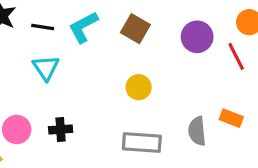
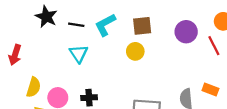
brown square: (135, 29) -> (142, 26), turned -36
yellow circle: (139, 87) -> (135, 51), moved

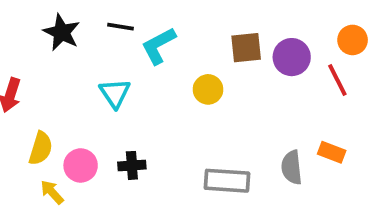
black line: (76, 25) -> (121, 27), moved
brown square: (142, 26) -> (246, 48), moved

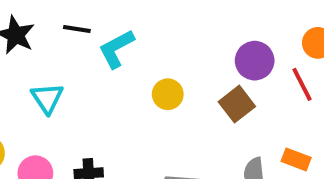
brown square: (246, 48) -> (237, 104), moved, turned -32
cyan triangle: (115, 93) -> (47, 98), moved

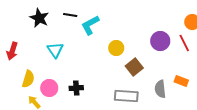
purple circle: (255, 61) -> (160, 41), moved
brown square: (237, 104) -> (134, 67), moved

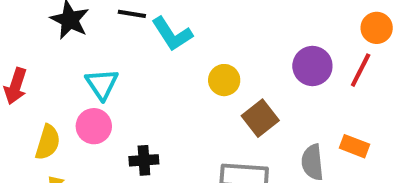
cyan L-shape: (90, 25) -> (172, 34), turned -95
red line: (184, 43) -> (361, 70), turned 54
pink circle: (49, 88) -> (94, 126), moved

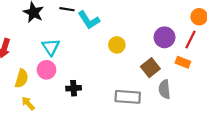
brown square: (260, 118) -> (150, 68), moved
orange rectangle: (355, 146) -> (183, 62), moved

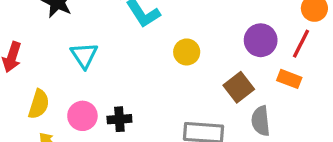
pink circle: (46, 70) -> (82, 116), moved

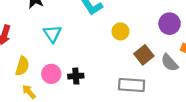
brown square: (239, 87) -> (144, 55), moved
gray semicircle: (261, 121) -> (170, 63), moved, turned -36

